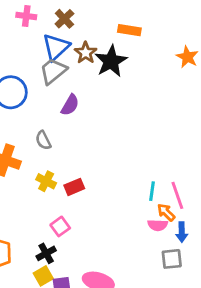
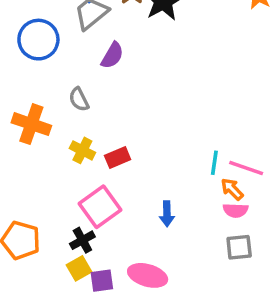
pink line: (177, 195) -> (246, 168), turned -52
pink semicircle: (158, 225) -> (236, 210), moved
pink square: (60, 226) -> (100, 207), size x1.6
blue arrow: (182, 232) -> (167, 214), moved

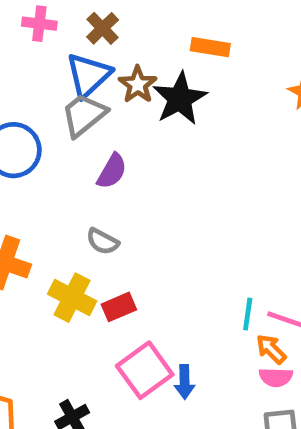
gray semicircle: (79, 99) -> (103, 241), moved, turned -35
yellow cross: (82, 150) -> (72, 298), size x1.4
pink square: (100, 207) -> (145, 370), moved

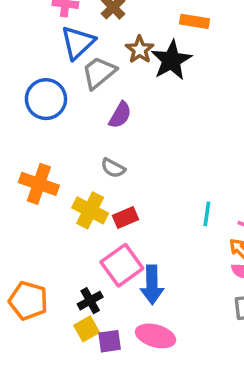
blue triangle: (88, 75) -> (78, 43), moved
cyan line: (248, 314) -> (207, 214), moved
pink square: (145, 370) -> (122, 265), moved
blue arrow: (184, 382) -> (152, 285), moved, size x1.5

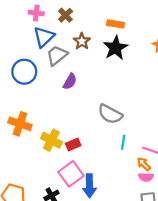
black star: (171, 60) -> (116, 48), moved
gray semicircle: (113, 168) -> (110, 114), moved, size x1.6

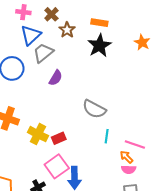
brown star: (82, 41) -> (67, 30), moved

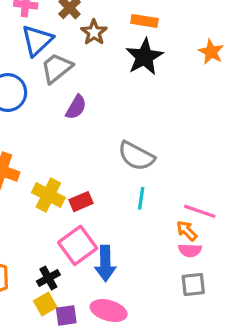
cyan line: (107, 136) -> (141, 198), moved

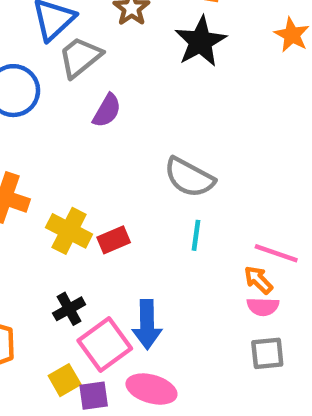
pink square: (78, 245) -> (105, 344), moved
black cross: (48, 278) -> (69, 309), moved

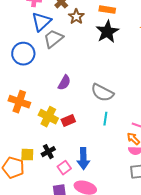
purple semicircle: (107, 111) -> (64, 83), moved
pink square: (105, 344) -> (64, 168), size x0.6
yellow square: (65, 380) -> (27, 155), moved, turned 32

